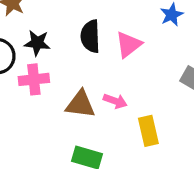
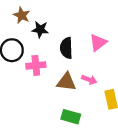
black semicircle: (90, 36) -> (66, 48), moved
black star: (37, 43) -> (40, 29), moved

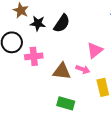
pink triangle: (98, 43) -> (95, 50), moved
black semicircle: (66, 48) -> (62, 23), moved, turned -144

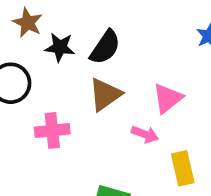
pink cross: (34, 56) -> (52, 130), moved
brown triangle: (62, 71) -> (105, 95), moved, turned -42

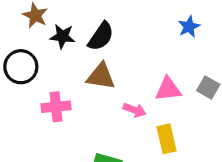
brown triangle: (105, 95) -> (101, 76), turned 44
pink triangle: (168, 98) -> (168, 89), moved, turned 32

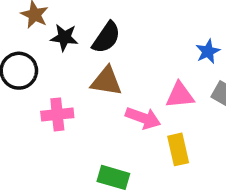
blue star: (189, 27) -> (208, 51), moved
pink arrow: (135, 110) -> (143, 118), size x1.4

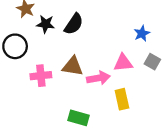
brown triangle: (106, 81) -> (73, 66), moved
pink arrow: (143, 118) -> (98, 78), turned -30

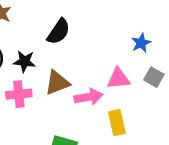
black star: (46, 24) -> (24, 61), moved
brown triangle: (73, 66) -> (57, 83), turned -30

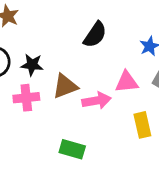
black semicircle: (59, 32) -> (95, 35), moved
yellow rectangle: (117, 123) -> (142, 125), moved

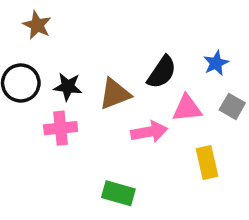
black semicircle: (95, 35) -> (162, 72), moved
brown triangle: (65, 86) -> (115, 94), moved

